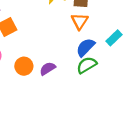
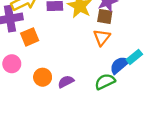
blue semicircle: (86, 47) -> (119, 65), moved

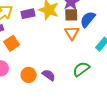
blue semicircle: (119, 65) -> (88, 19), moved
purple semicircle: (66, 82) -> (49, 75), turned 72

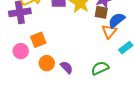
orange triangle: (72, 33) -> (109, 32), moved
orange square: (12, 43) -> (38, 40), moved

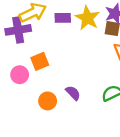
orange circle: (47, 63) -> (48, 101), moved

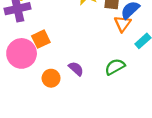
pink circle: (20, 75) -> (22, 53), size x1.6

